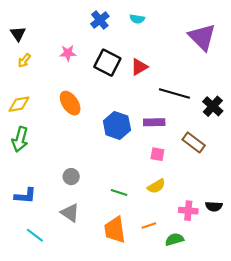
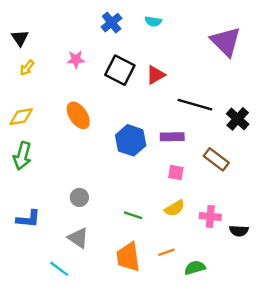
pink cross: (188, 211) -> (210, 216), moved
cyan line: (35, 235) -> (59, 269), moved

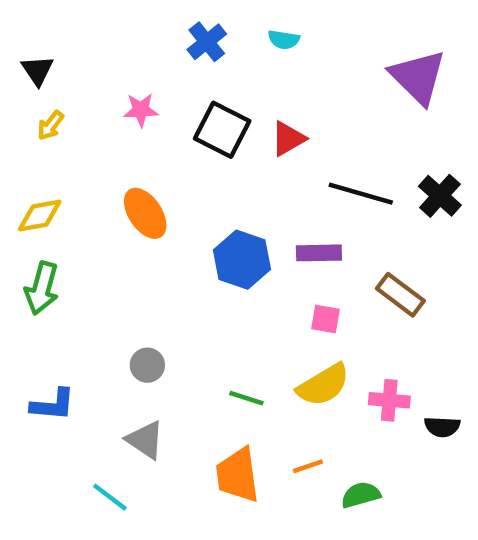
black cross: (238, 119) -> (440, 196), moved
yellow semicircle: (175, 208) -> (323, 385), size x1.4

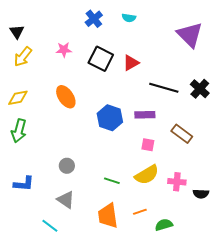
yellow arrow: (51, 125) -> (23, 57), size x1.5

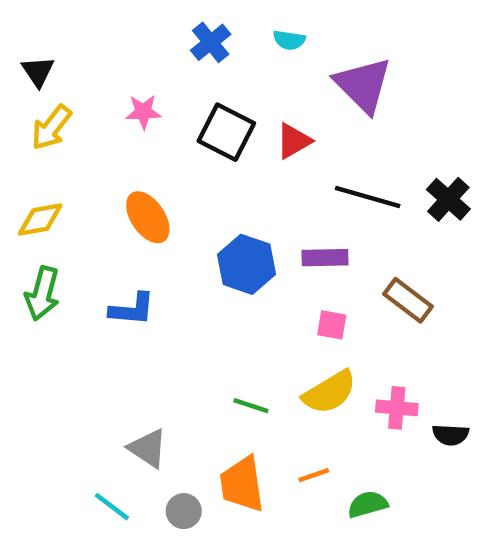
purple triangle: (190, 35) -> (363, 85), moved
gray circle: (67, 166) -> (184, 511), moved
blue L-shape: (24, 184) -> (132, 309), moved

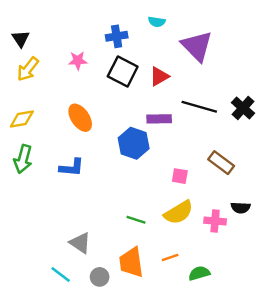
blue cross: (211, 42) -> (117, 36), moved, turned 30
purple rectangle: (325, 258) -> (159, 119), moved
black semicircle: (451, 435) -> (241, 208), moved

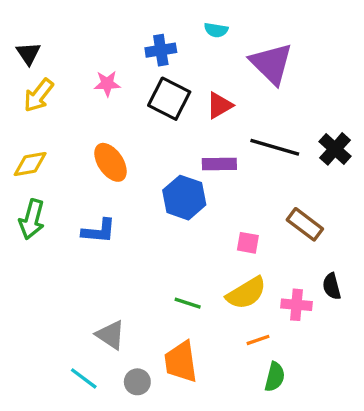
black semicircle: (241, 208) -> (332, 286), turned 72
orange line: (170, 257) -> (258, 340), moved
green semicircle: (199, 273) -> (275, 377), turned 120

